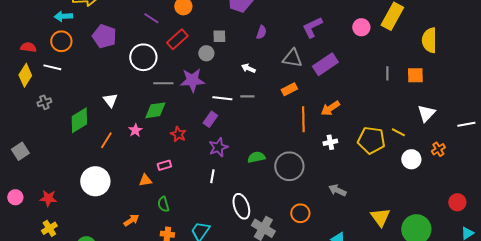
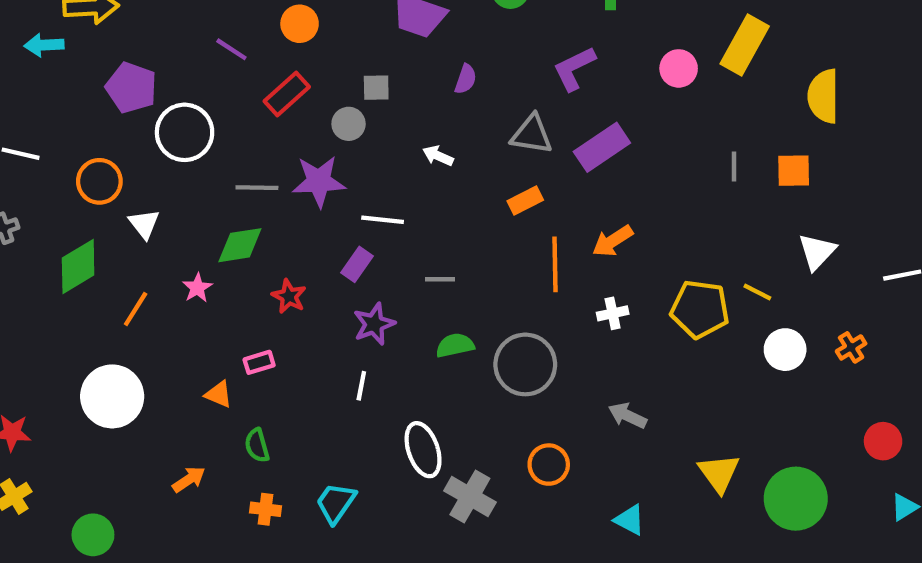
orange circle: (61, 41) -> (99, 181), moved
white circle: (143, 57) -> (185, 132), moved
gray line: (247, 96) -> (440, 279), moved
orange cross: (438, 149) -> (851, 347), moved
orange triangle: (145, 180) -> (219, 394), turned 32

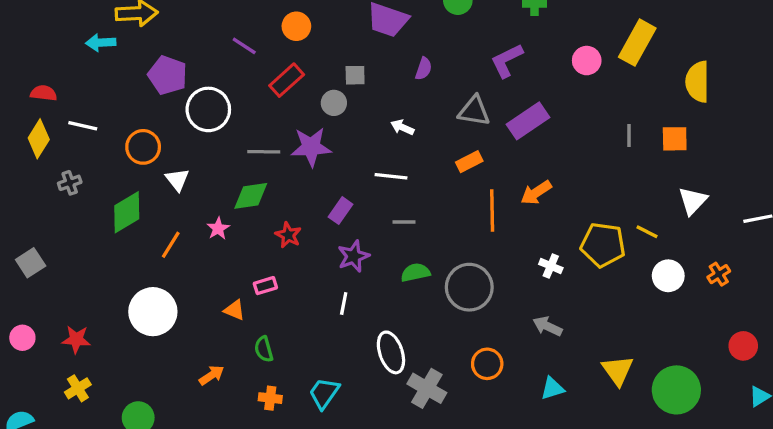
white line: (383, 220) -> (391, 176), moved
white cross: (613, 313) -> (551, 266), moved, turned 35
cyan triangle: (630, 520) -> (552, 388), moved, turned -45

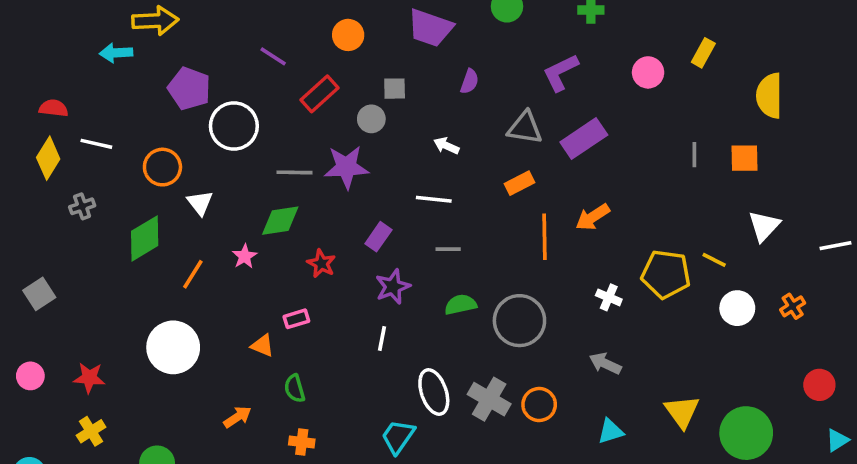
orange circle: (296, 26) -> (348, 35), moved
yellow rectangle: (637, 43) -> (703, 53), size x0.6
gray cross: (427, 388) -> (489, 399), moved
cyan trapezoid: (324, 393) -> (398, 437), moved

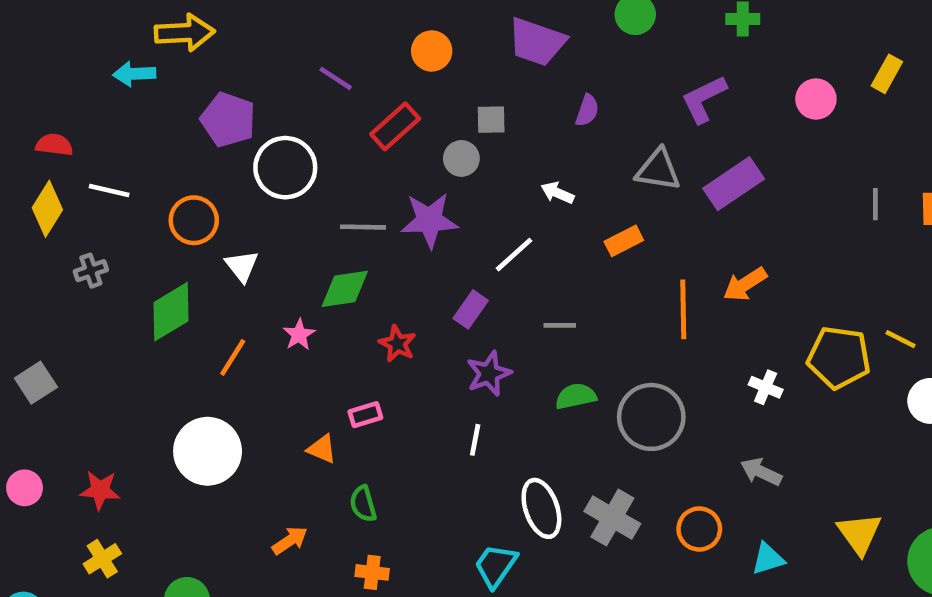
orange rectangle: (519, 183) -> (624, 241), moved
white line: (434, 199) -> (514, 255), moved, turned -48
orange circle: (539, 405) -> (699, 529), moved

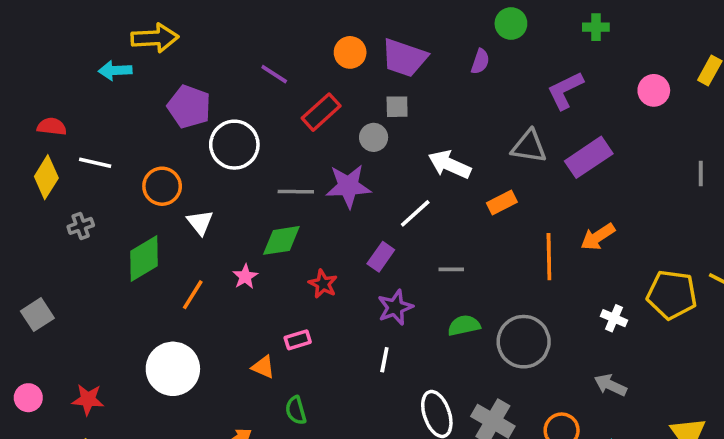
purple trapezoid: (537, 42) -> (404, 58), moved
purple semicircle: (587, 110) -> (480, 61), moved
white arrow: (557, 193) -> (449, 165), size x1.6

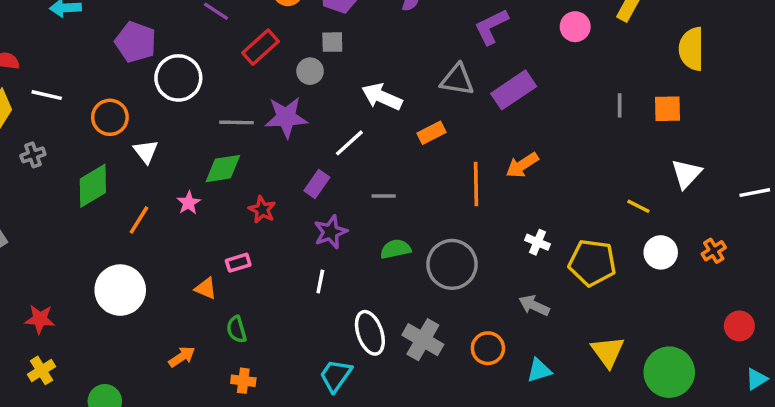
yellow pentagon: (672, 295) -> (592, 263), moved

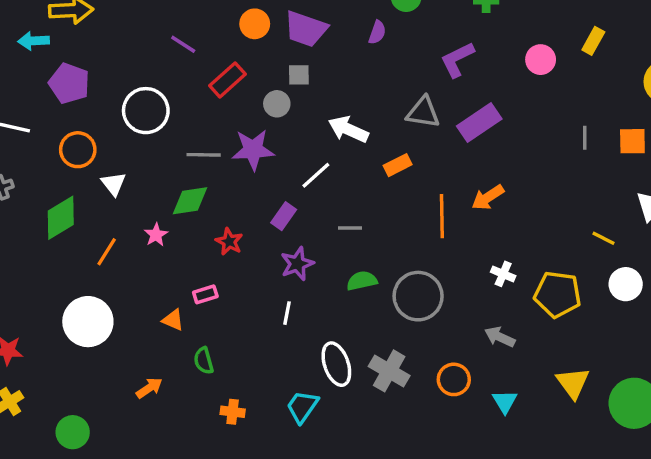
purple pentagon: (136, 42) -> (69, 83), moved
cyan triangle: (539, 370) -> (505, 402), turned -44
orange cross: (243, 381) -> (233, 412), moved

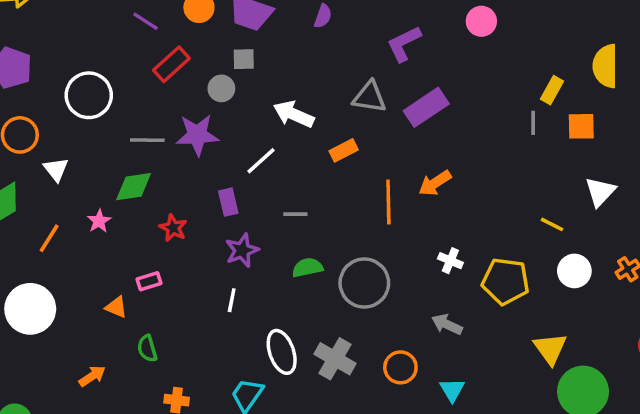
yellow rectangle: (593, 41) -> (552, 90), moved
purple line: (183, 44) -> (146, 21), moved
pink circle: (541, 60) -> (481, 21), moved
purple rectangle: (284, 216) -> (228, 202), turned -48
yellow triangle: (573, 383) -> (550, 348), moved

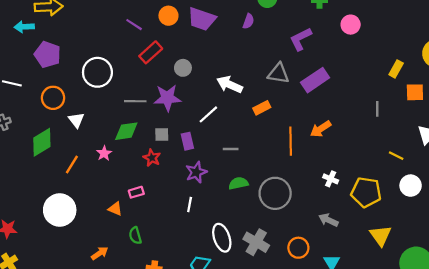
gray square: (244, 59) -> (162, 134), moved
gray line: (533, 123) -> (377, 109), moved
yellow triangle: (550, 348) -> (381, 236), moved

